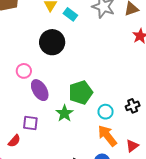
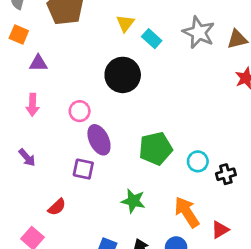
cyan circle: (106, 112) -> (198, 161), moved
green star: (64, 113) -> (133, 201), moved, turned -30
purple square: (30, 123) -> (83, 169), moved

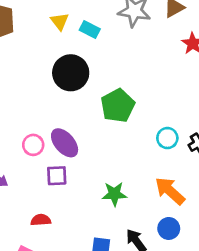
pink circle: (80, 111) -> (33, 145), moved
green pentagon: (156, 149) -> (118, 106), moved
red semicircle: (57, 207) -> (41, 220), turned -126

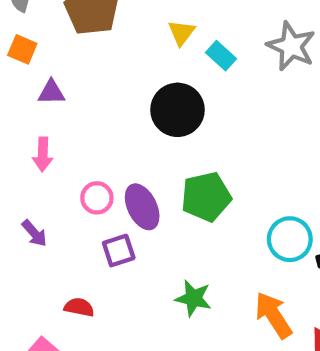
green pentagon: (118, 106) -> (206, 197), moved
cyan circle: (167, 138) -> (290, 239), size x1.4
purple square: (57, 176) -> (119, 251), turned -30

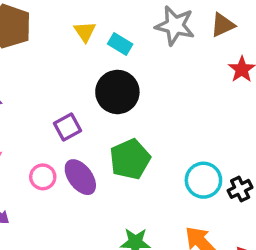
black circle: (178, 110) -> (117, 92), moved
purple square: (119, 251) -> (67, 127), moved

